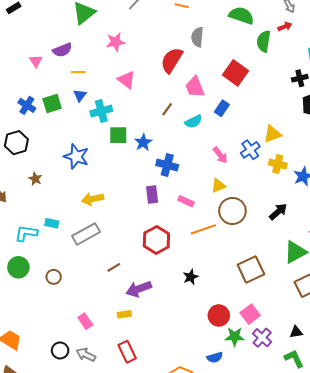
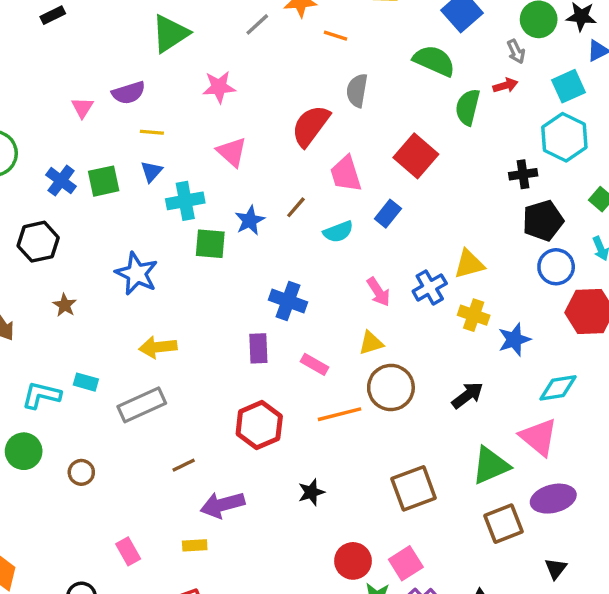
blue star: (143, 142) -> (250, 220), moved

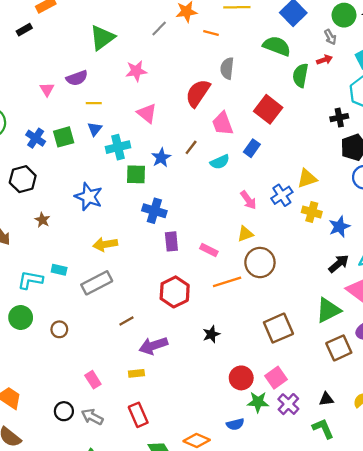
blue cross: (288, 301) -> (154, 211), moved
black arrow: (468, 395) -> (339, 264), moved

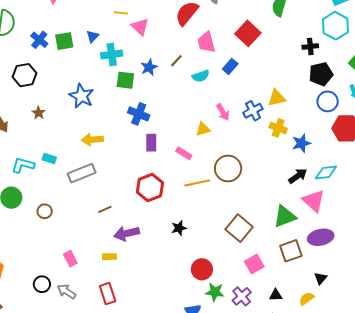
yellow line: (94, 103) -> (121, 13), moved
yellow triangle: (245, 234) -> (203, 129), moved
brown square: (278, 328) -> (239, 228), turned -32
pink square: (276, 378) -> (254, 264), moved

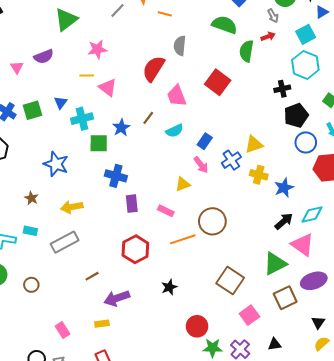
blue rectangle: (230, 66) -> (205, 141), moved
brown star: (39, 113) -> (31, 198), moved
yellow semicircle: (307, 299) -> (321, 344), moved

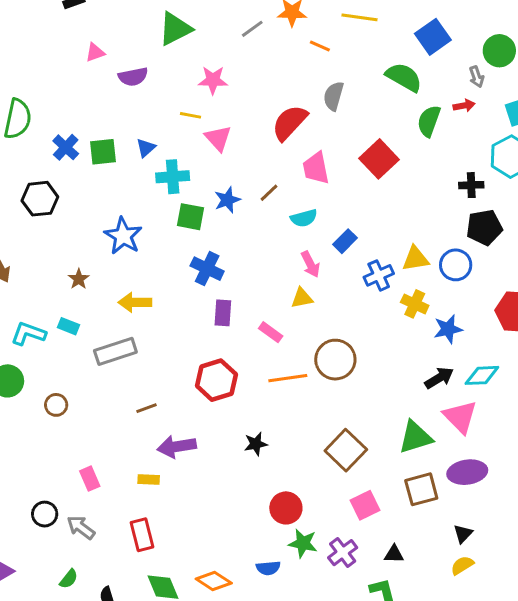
pink triangle: (17, 67) -> (95, 52), moved, turned 32
blue circle: (306, 142) -> (456, 265), moved
pink arrow: (201, 165) -> (310, 264), moved

